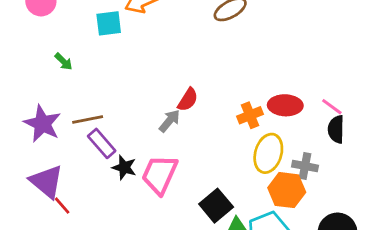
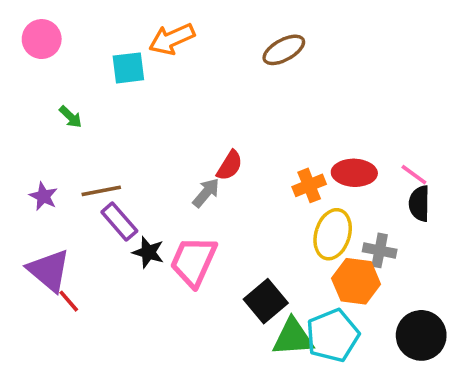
purple star: (42, 124) -> (43, 196), size x0.6

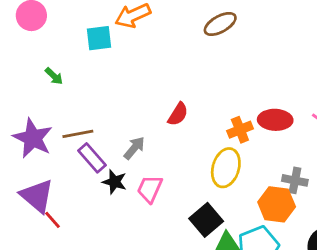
gray arrow: (206, 193) -> (134, 148), moved
purple star: (43, 196) -> (33, 138), size x1.8
yellow ellipse: (333, 234) -> (226, 168), moved
pink trapezoid: (193, 261) -> (150, 189), size x0.7

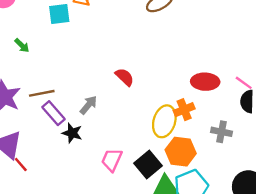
red semicircle: (178, 114) -> (125, 77), turned -78
orange cross: (240, 130) -> (184, 110), moved
pink trapezoid: (150, 189) -> (112, 160), moved
orange hexagon: (277, 204) -> (181, 152), moved

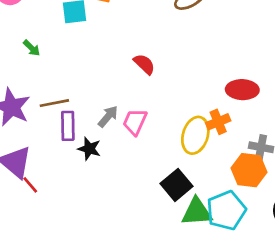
red semicircle: (125, 77) -> (144, 64), moved
purple rectangle: (53, 113) -> (68, 126), turned 40
orange hexagon: (181, 152) -> (249, 170), moved
pink trapezoid: (112, 160) -> (135, 122), moved

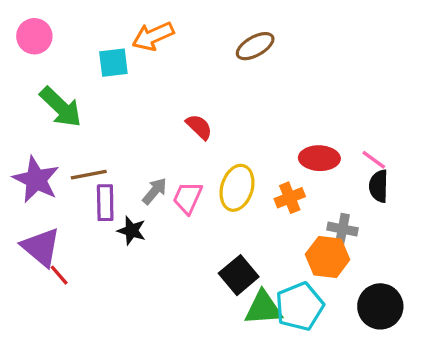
green arrow: (32, 48) -> (61, 107), size x2.0
yellow ellipse: (195, 135) -> (237, 188), moved

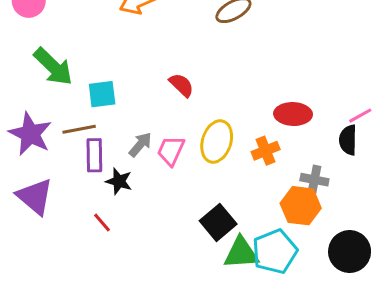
cyan square: (113, 63) -> (102, 94), moved
pink line: (374, 160) -> (360, 116), moved, turned -65
red line: (59, 275) -> (102, 222), moved

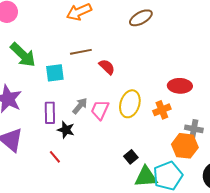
brown line: (79, 129) -> (81, 52), moved
black square: (218, 222) -> (131, 157), size x0.6

